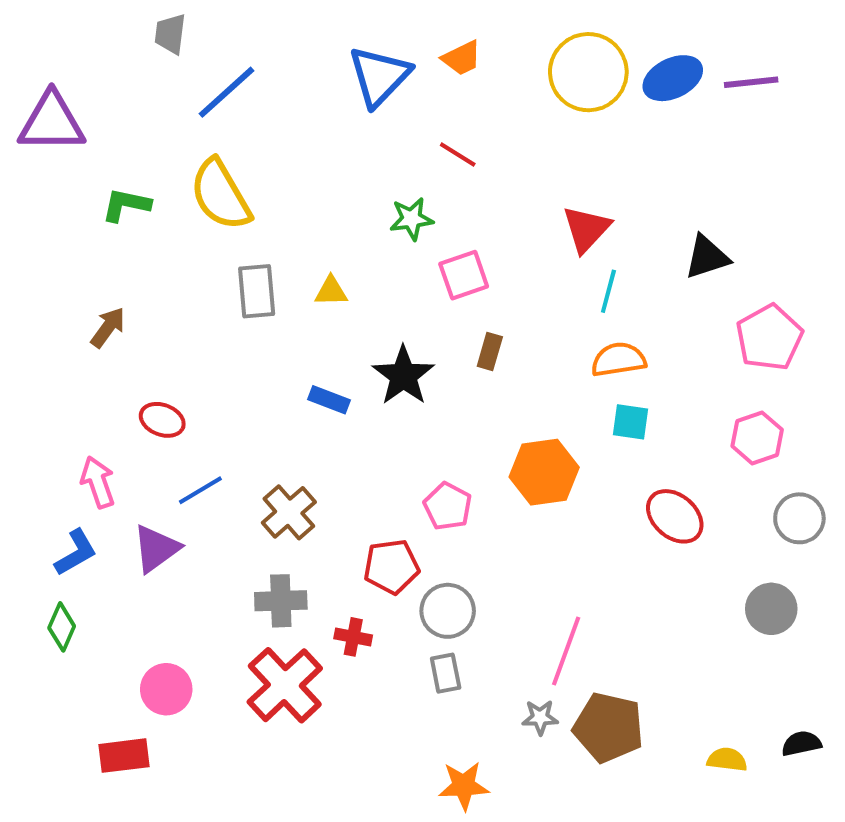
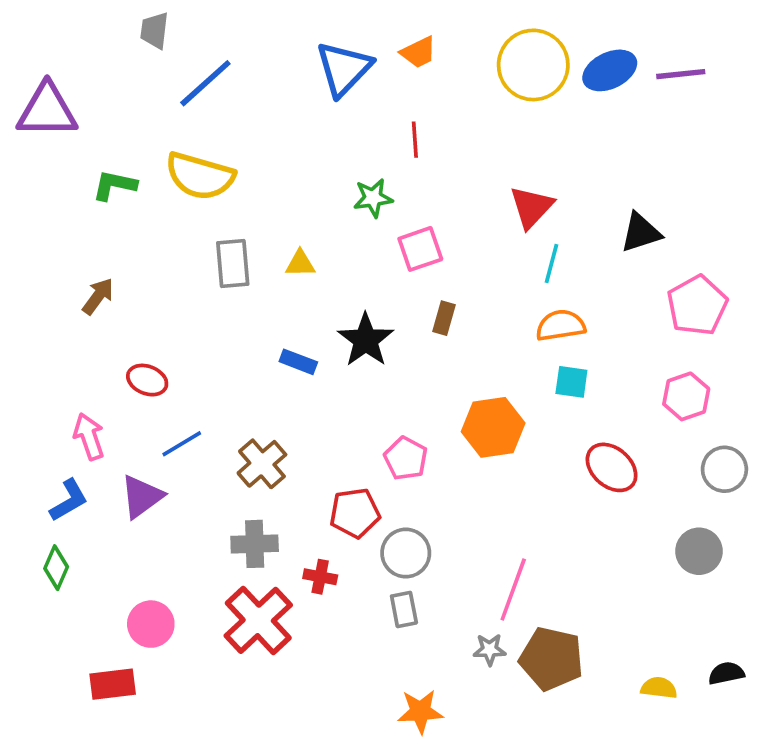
red line: (458, 155) -> (415, 140), turned 54
yellow semicircle: (220, 195) -> (200, 176), turned -44

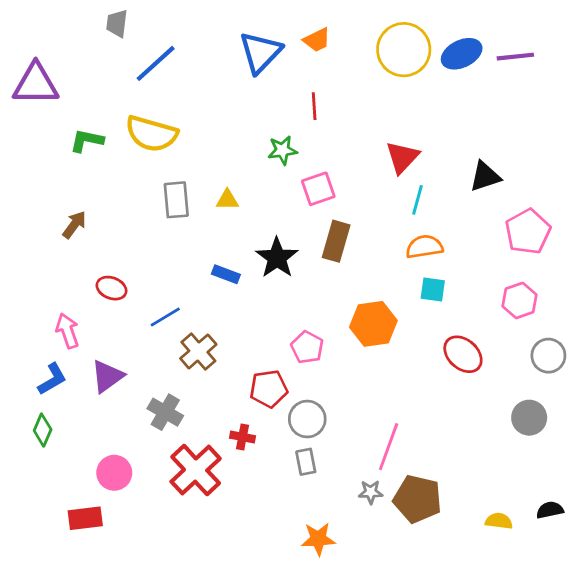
brown rectangle: (444, 318) -> (336, 241), size x1.6
blue line: (182, 444) -> (165, 317), moved
gray cross: (255, 544) -> (165, 412), moved, turned 32

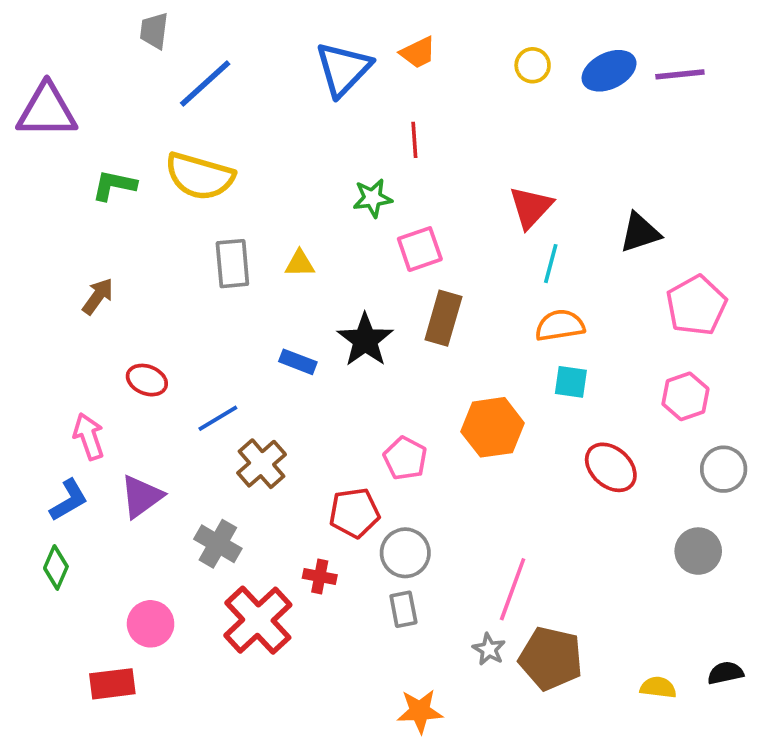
yellow circle: (404, 50) -> (533, 65), size x0.5
gray star: (371, 492) -> (489, 649), turned 30

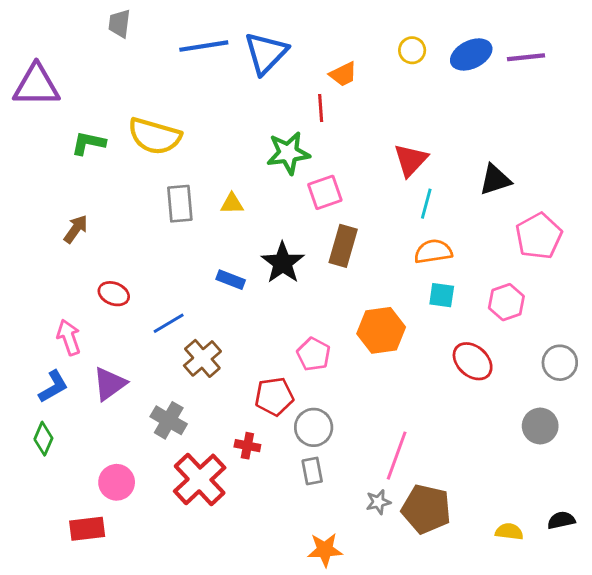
orange trapezoid: (418, 53) -> (343, 74), moved
blue line: (205, 83) -> (204, 46), moved, turned 33
green star: (372, 198) -> (288, 153), size x1.4
pink hexagon: (685, 396) -> (506, 302), moved
gray star: (489, 649) -> (378, 502), turned 30

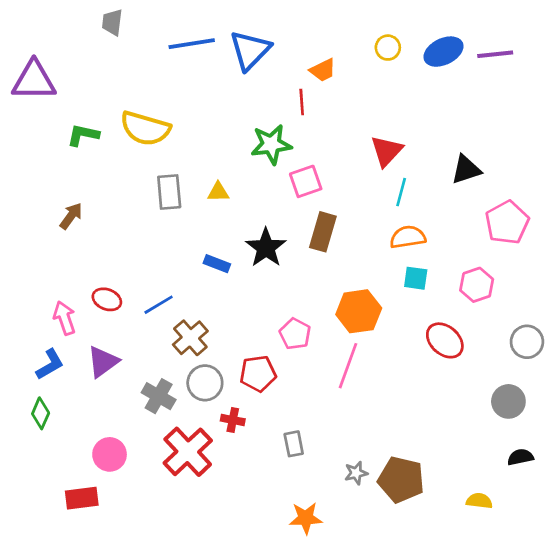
red ellipse: (114, 294) -> (107, 299), moved
gray circle: (314, 427) -> (205, 383), moved
pink line: (397, 456) -> (348, 366), moved
black semicircle: (561, 520) -> (520, 457), moved

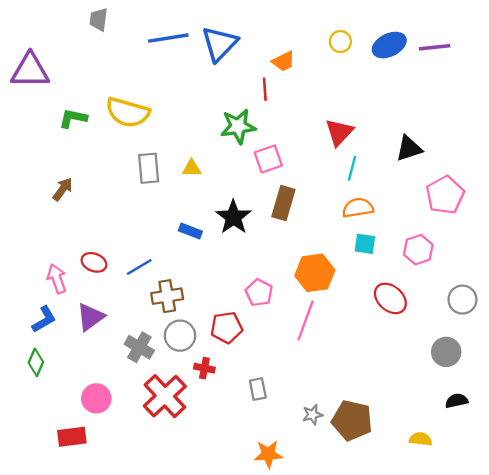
brown cross: (190, 338) -> (167, 296), turned 32

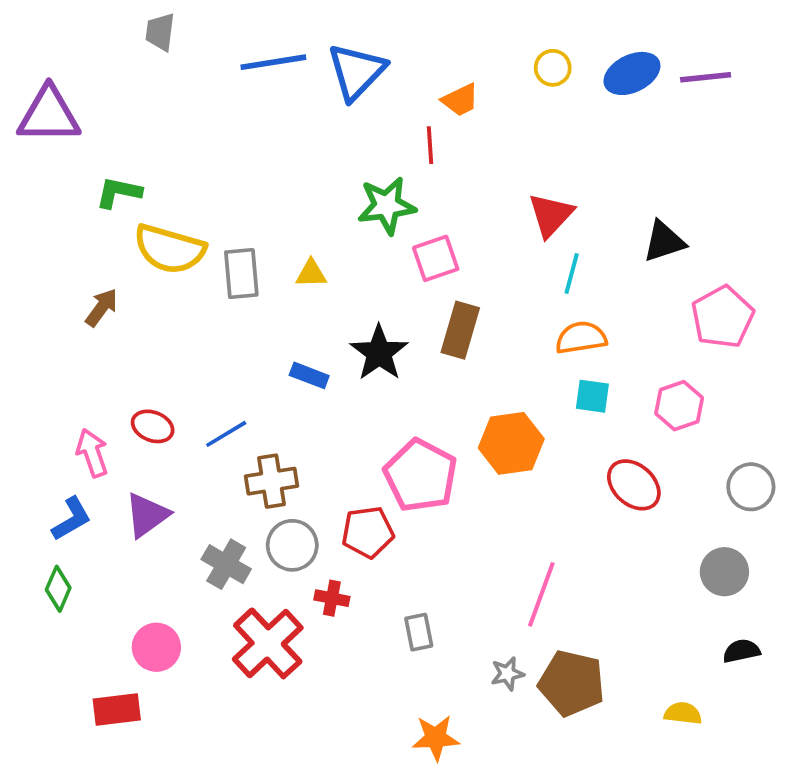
yellow semicircle: (128, 112) -> (170, 249), moved
pink pentagon: (259, 293) -> (421, 475), size x1.6
pink line: (306, 321) -> (541, 594), moved

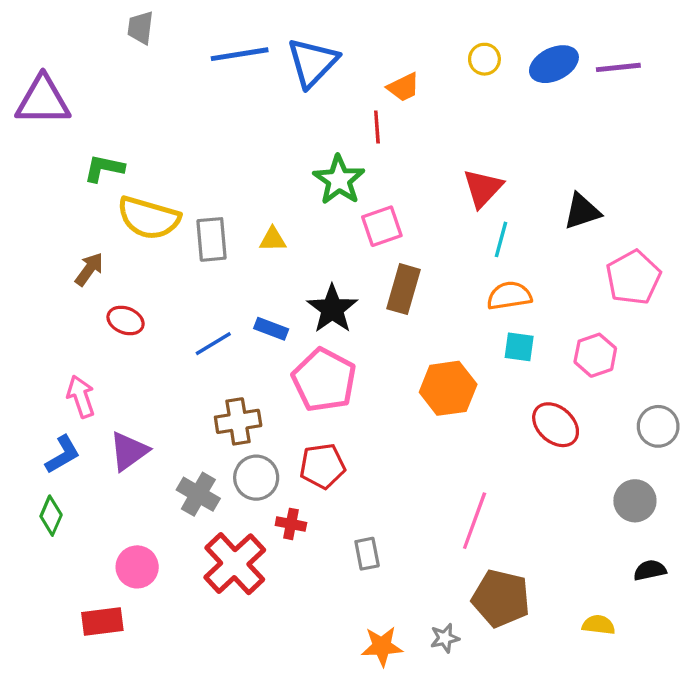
green star: (387, 206) -> (339, 180), turned -30
red ellipse: (153, 426) -> (126, 320), moved
blue line: (226, 434) -> (213, 344), moved
pink pentagon: (421, 475) -> (324, 380), moved
gray star: (507, 674) -> (445, 638), moved

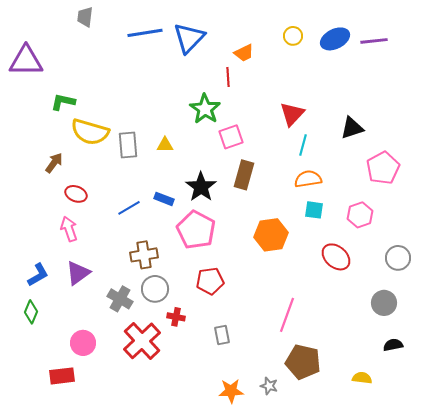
pink arrow: (81, 397) -> (69, 229), moved
red pentagon: (322, 466) -> (210, 281), moved
gray star: (445, 638) -> (269, 386), turned 30

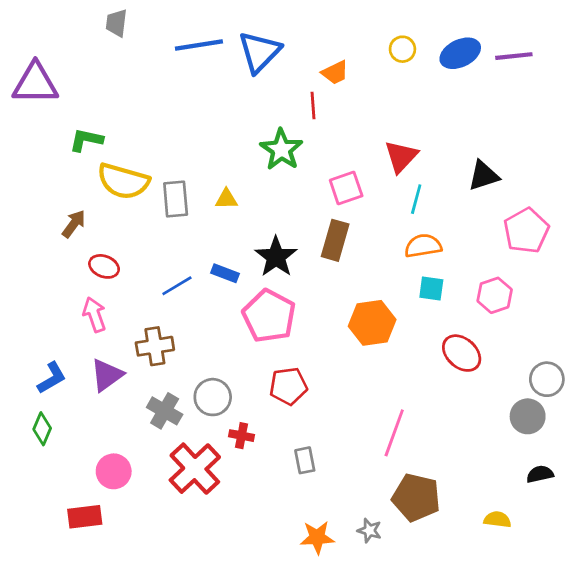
pink square: (231, 137) -> (346, 188), moved
brown cross: (144, 255) -> (155, 346), moved
gray circle: (398, 258) -> (547, 379), moved

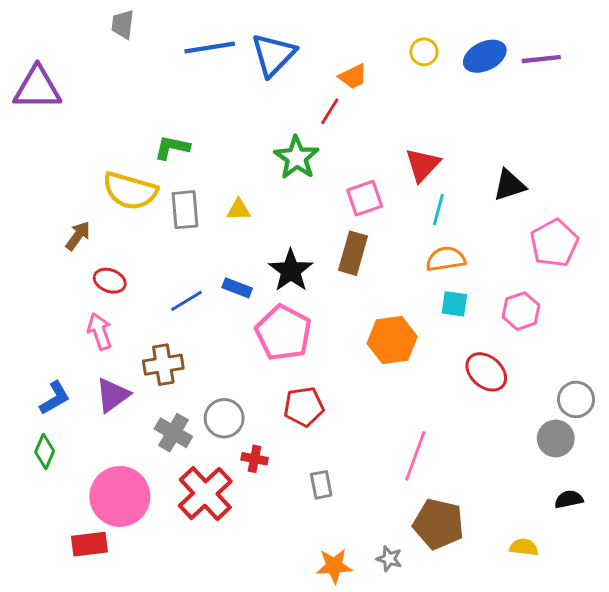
red line: (313, 106) -> (330, 111), turned 36
green L-shape: (86, 140) -> (172, 147), moved
pink circle: (114, 471) -> (120, 496), size x1.6

